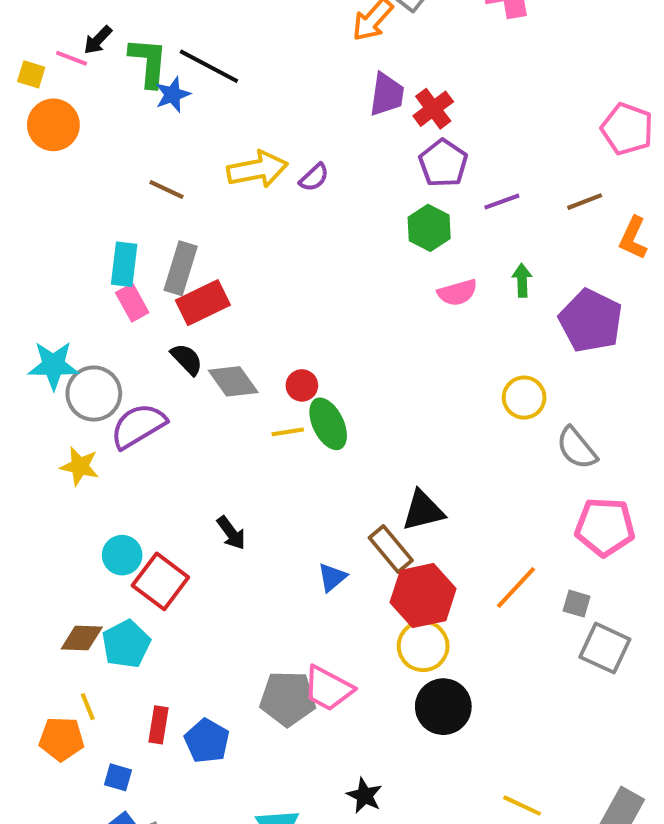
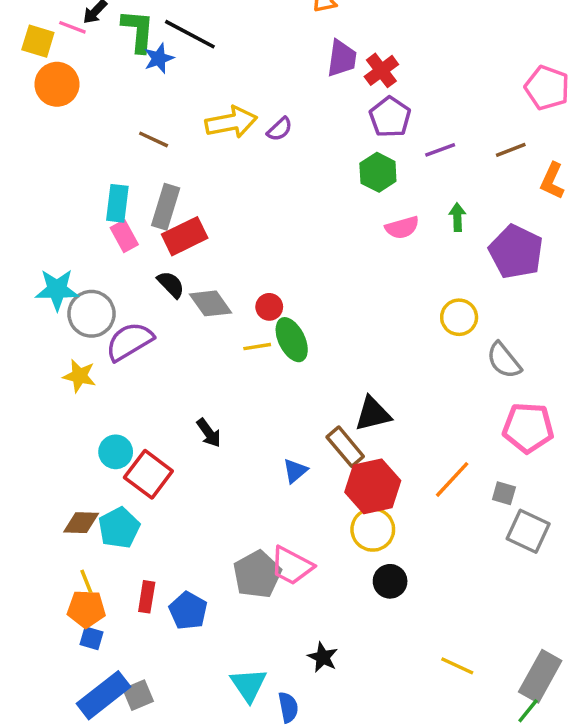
yellow square: (31, 74) -> (38, 41), size x1.4
gray pentagon: (288, 699) -> (257, 574), turned -30
black circle: (443, 707) -> (390, 581), size x0.7
orange pentagon: (61, 739) -> (86, 609), moved
blue square: (118, 777) -> (91, 638), moved

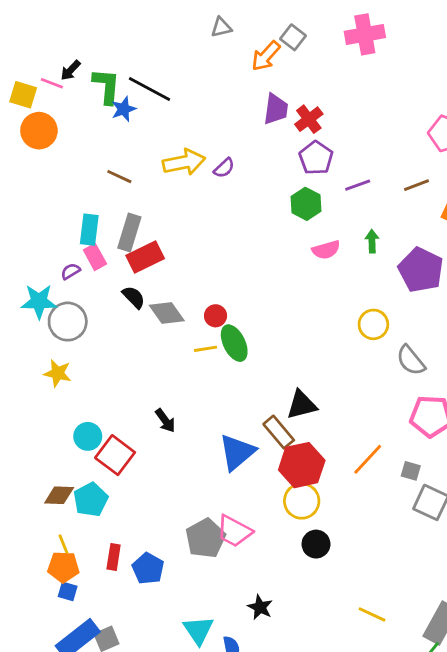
purple semicircle: (129, 341) -> (71, 271), moved, size x0.5
blue triangle: (295, 471) -> (237, 452), size x1.8

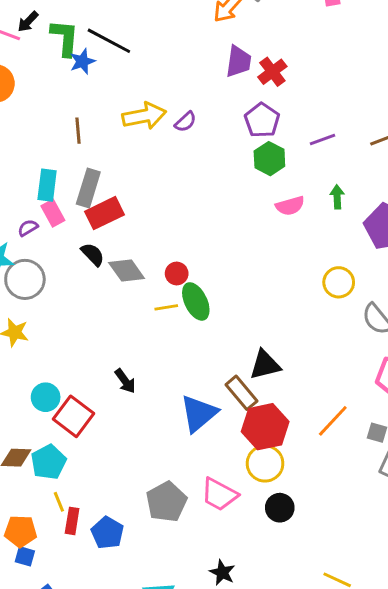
purple pentagon: (316, 158) -> (262, 120), moved
brown line: (119, 177) -> (78, 131), turned 60
pink trapezoid: (234, 531) -> (219, 494), moved
yellow line: (63, 544) -> (59, 502), moved

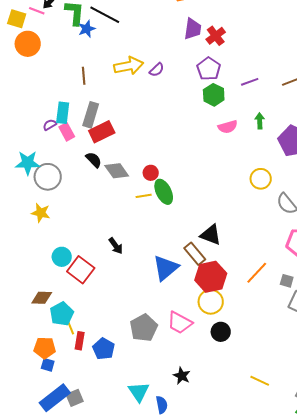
purple semicircle: (28, 228) -> (50, 125), moved
black triangle: (265, 365) -> (211, 235), turned 35
cyan pentagon: (49, 462) -> (62, 314), moved

